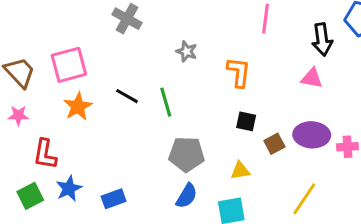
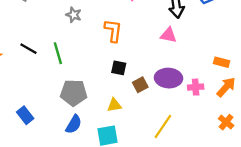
blue rectangle: (114, 199) -> (25, 115), moved, turned 72

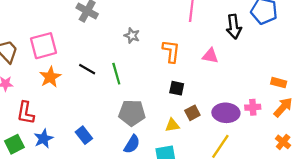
pink triangle: (169, 35) -> (210, 56), moved
purple ellipse: (169, 78) -> (226, 113), moved
brown square: (140, 85) -> (192, 113), moved

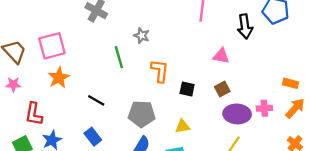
orange L-shape: (171, 51) -> (160, 71), moved
black line: (87, 69) -> (96, 100), moved
green line: (116, 74) -> (119, 57), moved
brown square: (192, 113) -> (222, 89), moved

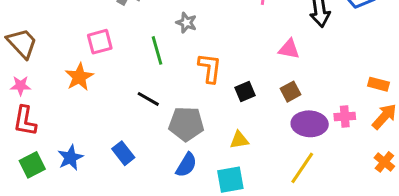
pink square: (52, 46) -> (100, 42), moved, size x0.7
black square: (187, 89) -> (245, 92), turned -35
black line: (96, 100) -> (148, 99), moved
red L-shape: (34, 114) -> (25, 121), moved

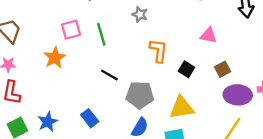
pink triangle: (289, 49) -> (209, 35), moved
green line: (157, 50) -> (101, 34), moved
black square: (245, 92) -> (186, 69), turned -35
yellow triangle: (239, 140) -> (182, 108), size x1.6

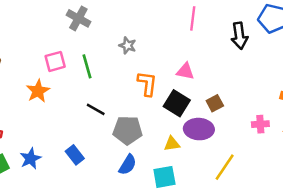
pink triangle: (209, 35) -> (185, 71), moved
black square: (186, 69) -> (177, 103), size x1.5
purple ellipse: (238, 95) -> (199, 129), moved
yellow triangle: (182, 108) -> (172, 144), size x0.6

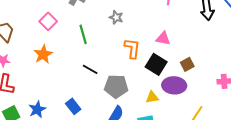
pink square: (55, 61) -> (48, 21), moved, turned -30

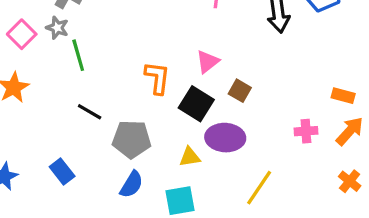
gray star: (116, 17) -> (57, 28), moved
pink triangle: (163, 38) -> (207, 62), turned -49
brown square: (187, 64) -> (240, 91), moved, turned -32

